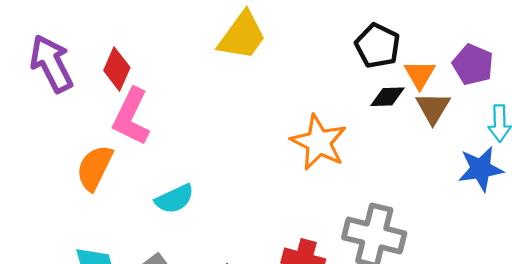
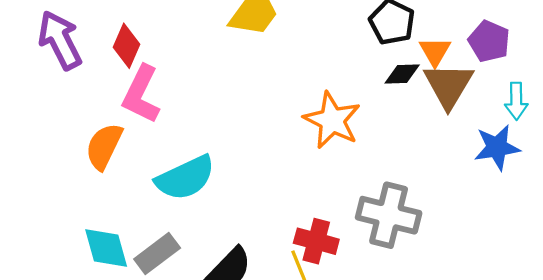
brown triangle: (433, 108) -> (448, 85), size x1.4
cyan semicircle: (175, 199) -> (185, 178), size x1.5

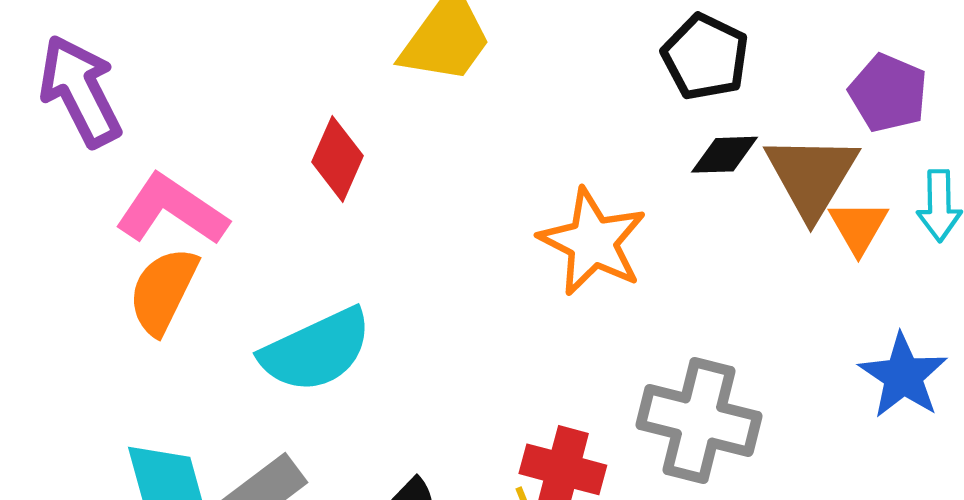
red diamond: (127, 46) -> (337, 159), moved
orange triangle: (435, 51) -> (858, 227), moved
pink L-shape: (141, 94) -> (172, 210), moved, turned 98
blue star: (497, 147) -> (903, 376), moved, turned -30

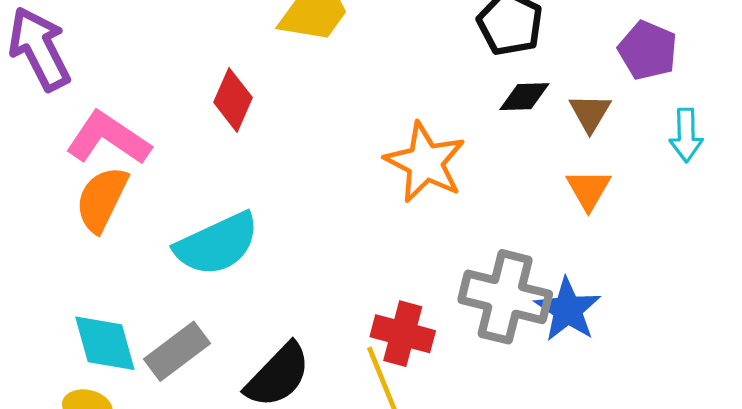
brown triangle: (812, 176) -> (590, 113), size x0.6
orange triangle: (858, 227) -> (588, 190), moved
blue star: (903, 376) -> (568, 310), moved

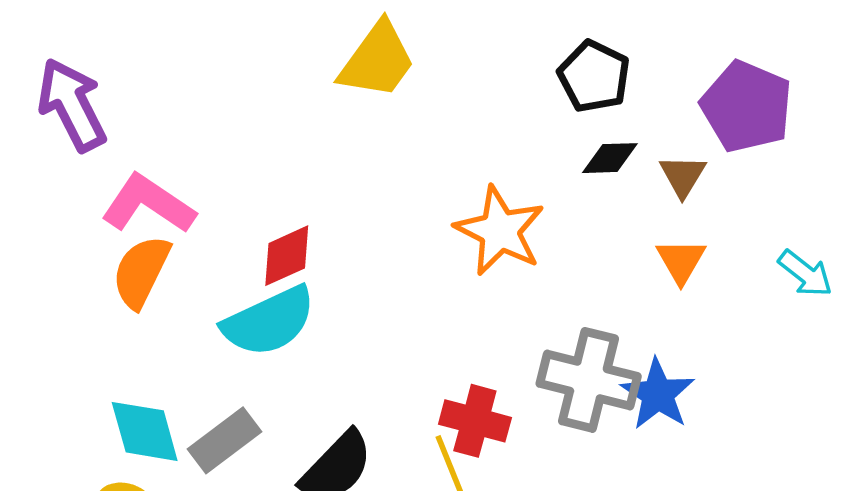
purple pentagon: (648, 50) -> (747, 107), size x1.4
red diamond: (233, 100) -> (287, 256), moved, turned 42
cyan arrow: (686, 135) -> (805, 273), moved, turned -51

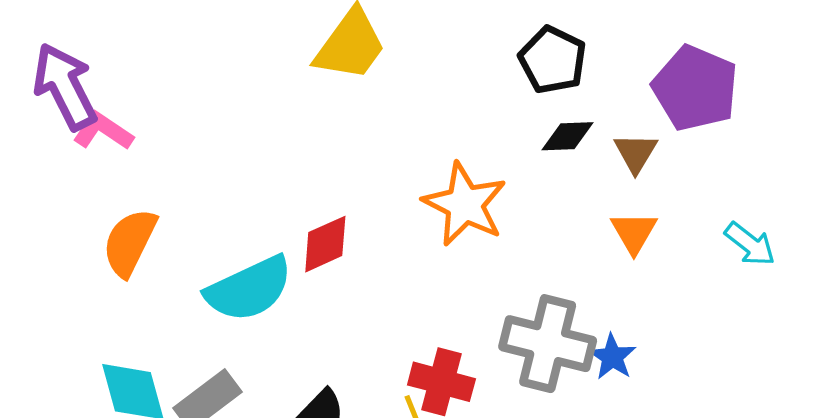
pink L-shape: (148, 204) -> (103, 131), moved, size x0.7
red diamond: (287, 256) -> (325, 244), moved
blue star: (658, 394) -> (612, 357), size x0.7

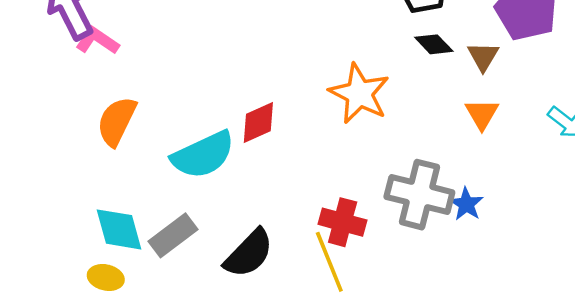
black diamond: (568, 136) -> (434, 44), turned 48

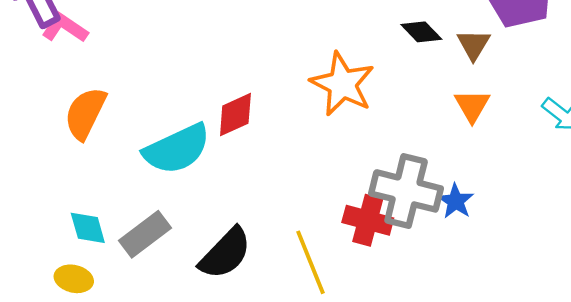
red cross: (343, 222) -> (368, 220), moved
cyan diamond: (119, 229) -> (88, 228), size x0.7

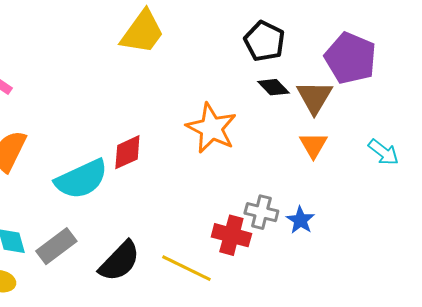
brown triangle: (473, 45) -> (314, 97), size x1.4
gray cross: (406, 191) -> (261, 212), size x0.6
yellow line: (311, 262) -> (186, 268), turned -42

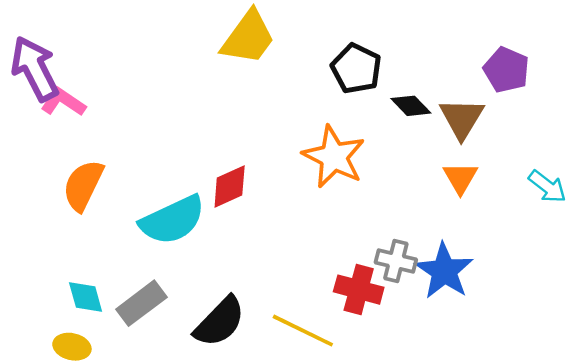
black pentagon: (264, 41) -> (356, 69), moved
purple pentagon: (350, 58) -> (506, 70), size x0.7
blue star: (300, 220) -> (444, 271), size x1.6

